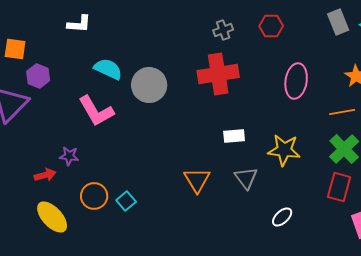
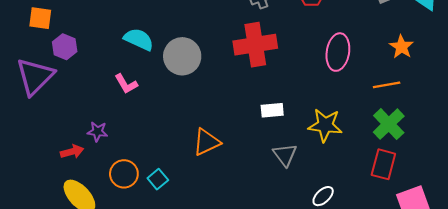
pink L-shape: (96, 111) -> (126, 84), size x0.6
orange triangle: (197, 180) -> (207, 142), moved, turned 36

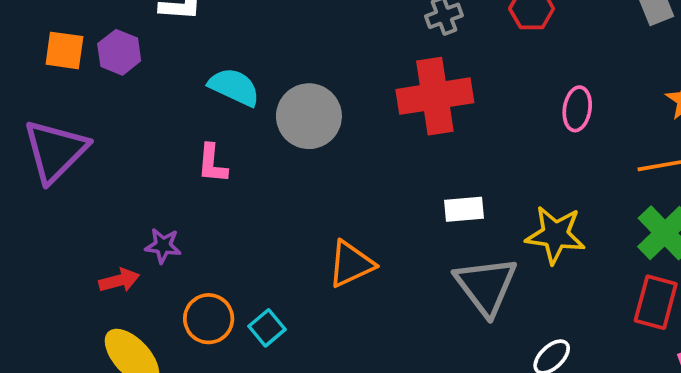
purple hexagon: (65, 47) -> (119, 52), moved
pink ellipse: (338, 52) -> (577, 109), size x0.7
pink L-shape: (126, 84) -> (212, 164), turned 35
gray triangle: (285, 155) -> (486, 286), size x1.5

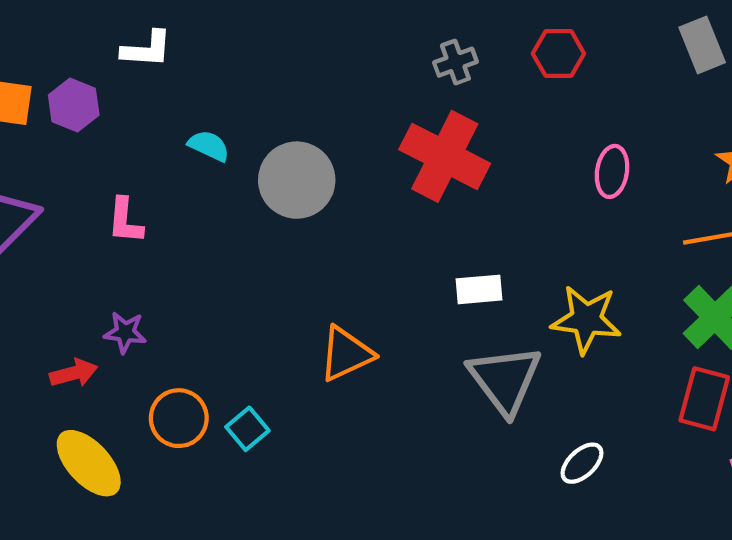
cyan semicircle: (234, 87) -> (209, 146), size x0.7
red cross: (435, 96) -> (445, 156), turned 36
pink L-shape: (212, 164) -> (125, 221), moved

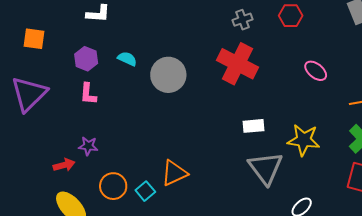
purple hexagon: (74, 105) -> (86, 59), moved
pink ellipse: (612, 171) -> (316, 71), turned -60
orange triangle: (346, 354) -> (174, 173), moved

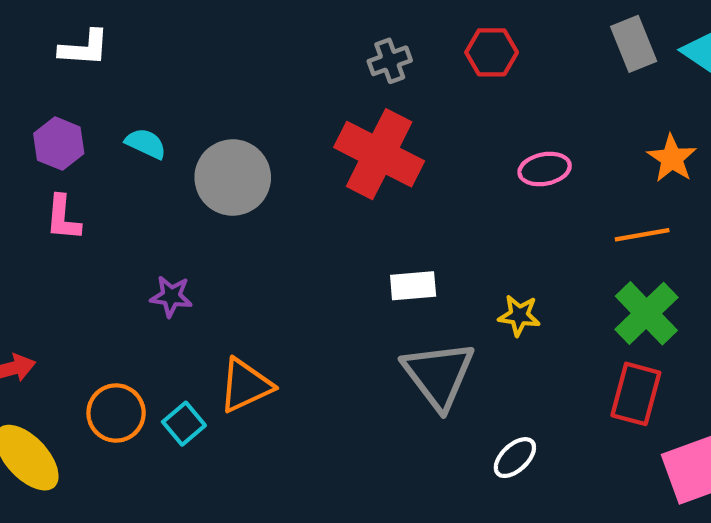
pink ellipse: (316, 71) -> (545, 169), turned -50
yellow star: (304, 140) -> (519, 315), size x0.6
purple star: (88, 146) -> (171, 296), moved

